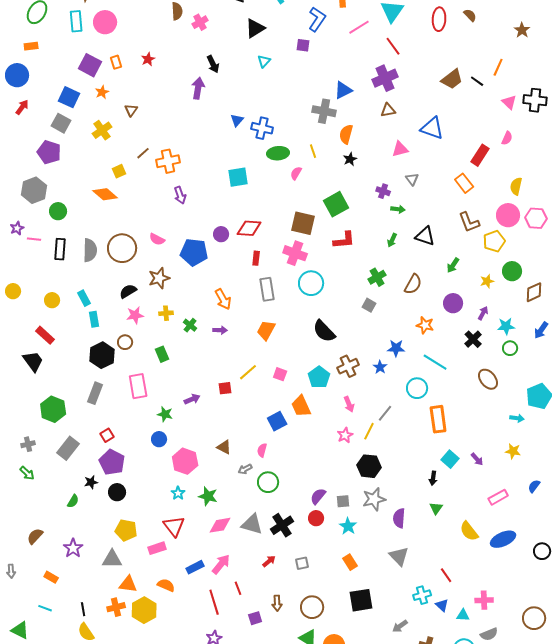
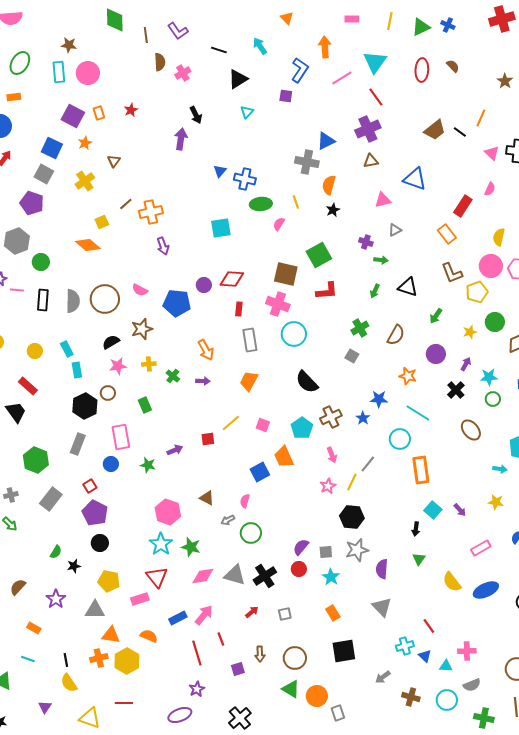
gray triangle: (412, 179) -> (395, 230), turned 40
blue circle: (159, 439) -> (111, 464), moved
black star: (91, 482) -> (74, 566), moved
cyan star: (178, 493) -> (161, 544), size x1.6

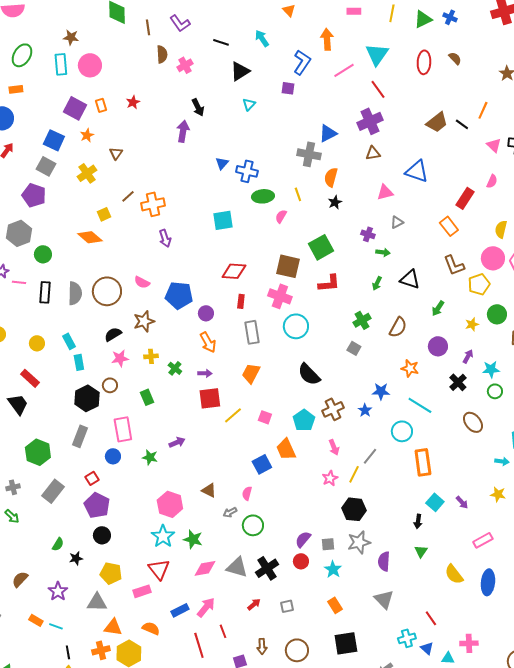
purple circle: (204, 285) -> (206, 313), moved
red square: (208, 439) -> (210, 398), moved, size x1.6
blue ellipse: (486, 590) -> (488, 582), turned -60
cyan line: (28, 659) -> (56, 626), moved

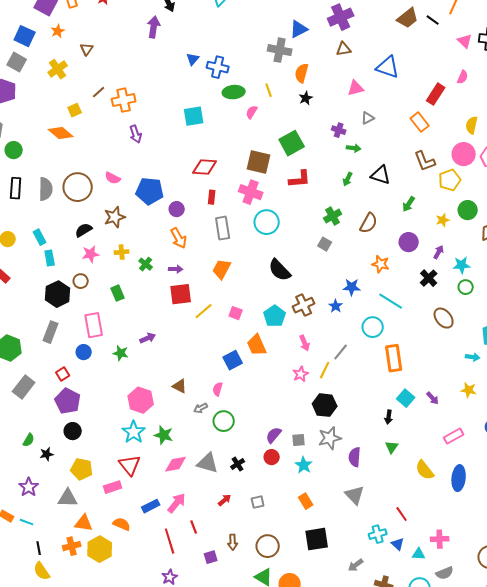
black cross: (267, 568) -> (238, 464), size x0.6

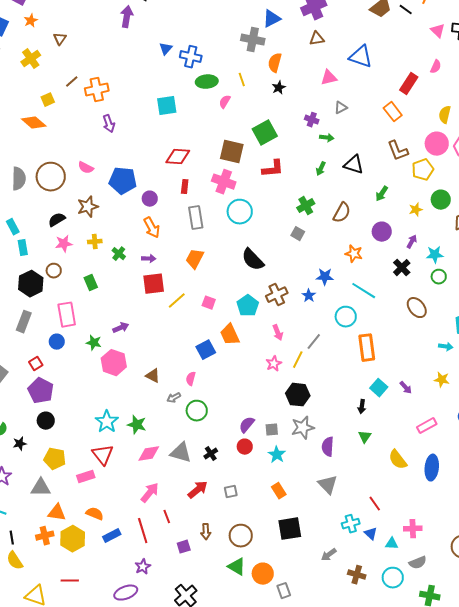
pink hexagon: (141, 400) -> (114, 363), moved
red arrow: (225, 500) -> (198, 490), size x1.5
blue rectangle: (151, 506) -> (112, 536), moved

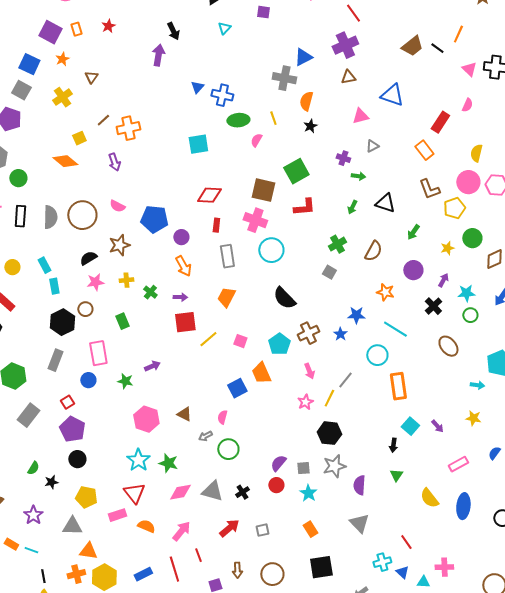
purple arrow: (109, 124) -> (114, 162), moved
pink hexagon: (114, 363) -> (146, 419), moved
orange semicircle: (95, 514) -> (146, 526), moved

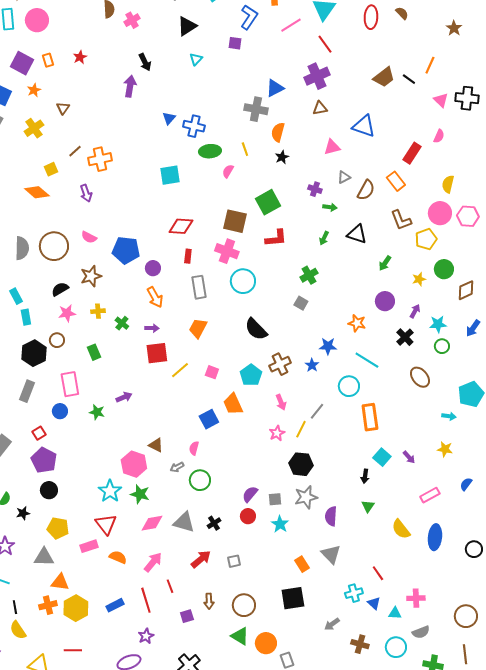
brown semicircle: (373, 251) -> (366, 190), moved
pink hexagon: (146, 419) -> (134, 464), moved
orange rectangle: (310, 529) -> (302, 564), moved

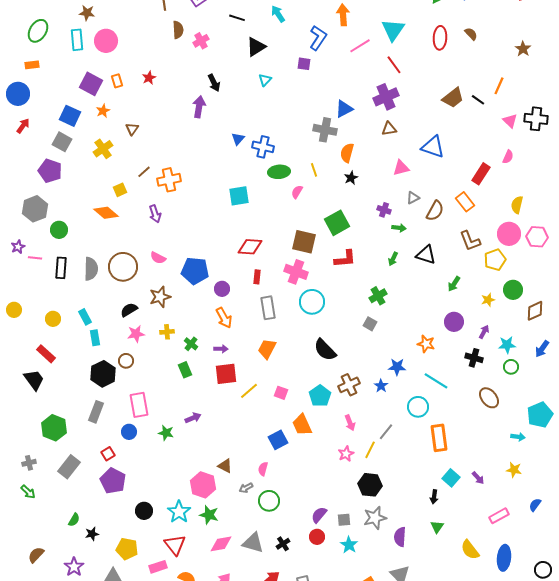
black cross: (405, 337) -> (474, 358), turned -30
green rectangle: (94, 352) -> (185, 370), moved
black circle: (49, 490) -> (144, 511), moved

